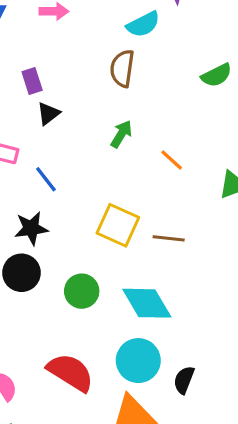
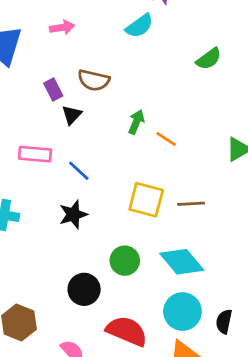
brown semicircle: (122, 68) -> (94, 80), moved, turned -76
orange line: (172, 160) -> (166, 139), moved
black circle: (21, 273) -> (84, 289), moved

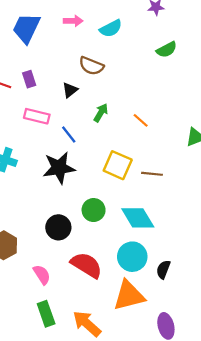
cyan semicircle: (139, 26) -> (111, 28), moved
green semicircle: (209, 59) -> (167, 50), moved
purple rectangle: (53, 90) -> (29, 79), moved
green arrow: (136, 122) -> (101, 113), moved
black star: (73, 214) -> (59, 168), size x1.4

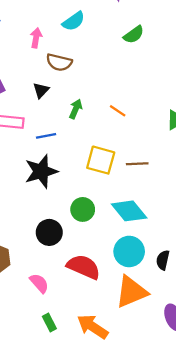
pink arrow: (73, 21) -> (36, 38), moved, turned -72
blue line: (69, 135) -> (46, 136), turned -54
green rectangle: (46, 314) -> (49, 323), size x0.7

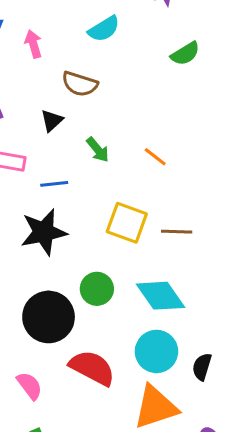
pink arrow: (36, 38) -> (33, 44), moved, turned -30
green arrow: (76, 109) -> (98, 150), turned 114
black circle: (49, 232) -> (49, 317), size x1.4

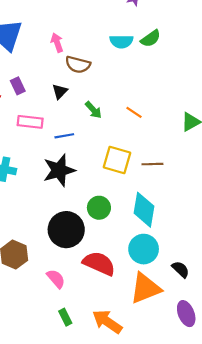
cyan semicircle: (104, 29) -> (121, 42), moved, turned 35
pink arrow: (33, 44) -> (57, 43), moved
cyan diamond: (161, 296) -> (144, 210), turned 48
black semicircle: (202, 367) -> (181, 269), moved, turned 120

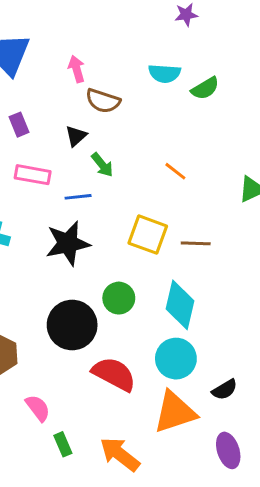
green semicircle: (151, 39) -> (205, 88), moved
green arrow: (93, 110) -> (102, 165), moved
black semicircle: (181, 269) -> (225, 390), turned 102
pink semicircle: (56, 279) -> (38, 408), moved

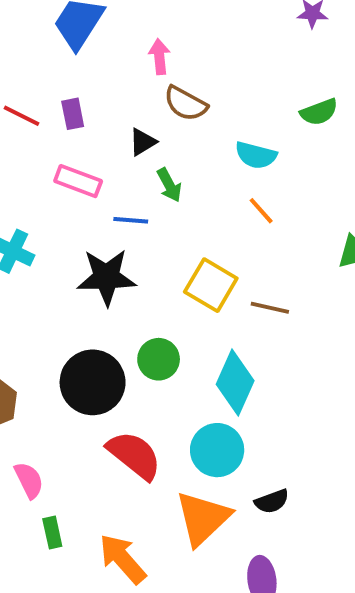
cyan semicircle: (164, 73) -> (256, 155), moved
orange triangle: (175, 412) -> (203, 518), turned -36

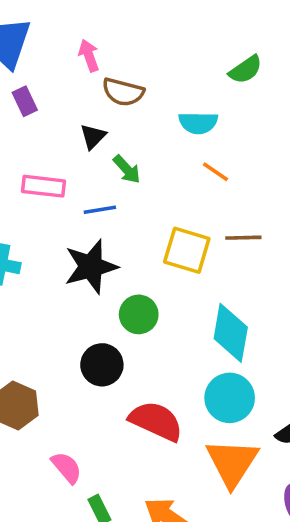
purple rectangle: (73, 114) -> (25, 101), moved
brown line: (270, 308) -> (243, 238), moved
green circle: (159, 359) -> (139, 314), moved
black circle: (93, 382) -> (102, 365), size x0.7

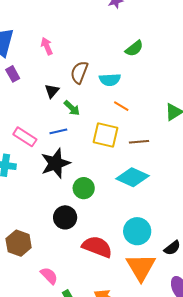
brown semicircle: (123, 92) -> (79, 72), moved, turned 100
pink rectangle: (44, 186) -> (25, 137), moved, turned 30
yellow square: (187, 250) -> (106, 135), moved
cyan diamond: (231, 333) -> (133, 177), moved, turned -72

